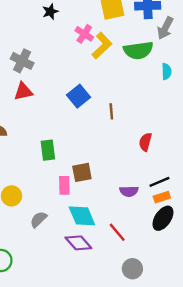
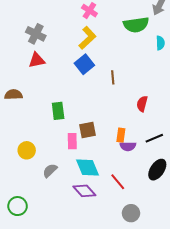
yellow L-shape: (102, 46) -> (87, 38), moved
orange rectangle: (162, 197) -> (121, 135), moved, turned -64

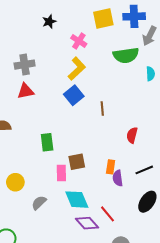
gray cross: (36, 34) -> (25, 65), turned -36
purple semicircle: (128, 146) -> (118, 178), turned 84
purple diamond: (84, 191) -> (87, 223), moved

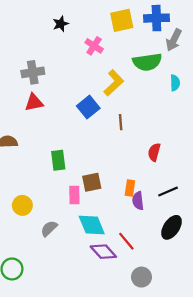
yellow L-shape: (77, 69) -> (114, 83), moved

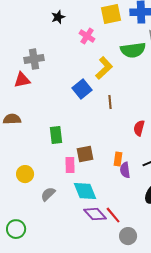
red triangle: (34, 102) -> (22, 80), moved
red line: (126, 241) -> (113, 215), moved

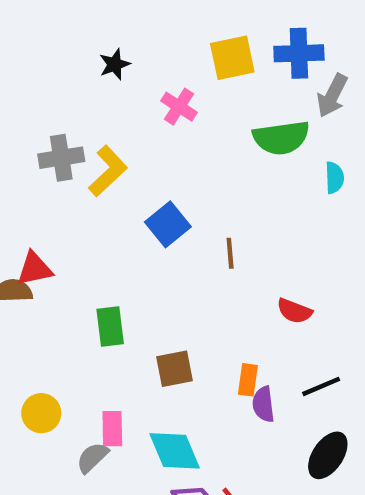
yellow L-shape: (104, 68) -> (108, 171), moved
red triangle: (22, 80) -> (35, 269), moved
red semicircle: (139, 128) -> (294, 311), turned -84
pink rectangle: (70, 165) -> (112, 429), moved

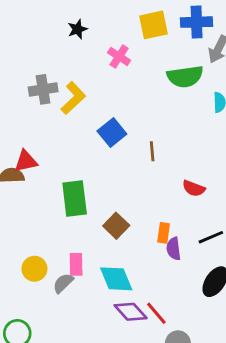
green rectangle: (110, 327) -> (75, 198), size x1.4
brown square: (175, 369) -> (116, 226), turned -35
yellow circle: (41, 413) -> (34, 269), moved

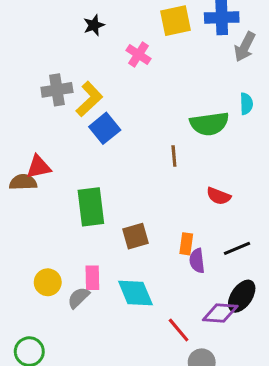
green semicircle: (185, 77) -> (209, 124), moved
blue square: (112, 132) -> (105, 128), moved
brown square: (116, 226) -> (135, 236), turned 30
purple diamond: (131, 312) -> (220, 313), moved, turned -44

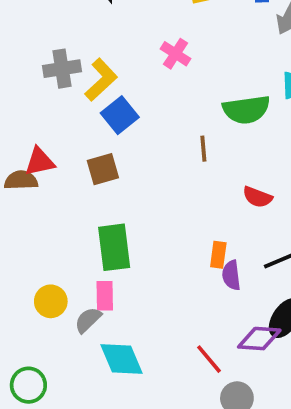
pink cross: (139, 54) -> (176, 54), moved
green rectangle: (91, 207) -> (114, 247), moved
brown square: (135, 236) -> (103, 169), moved
cyan diamond: (135, 293) -> (122, 359), moved

